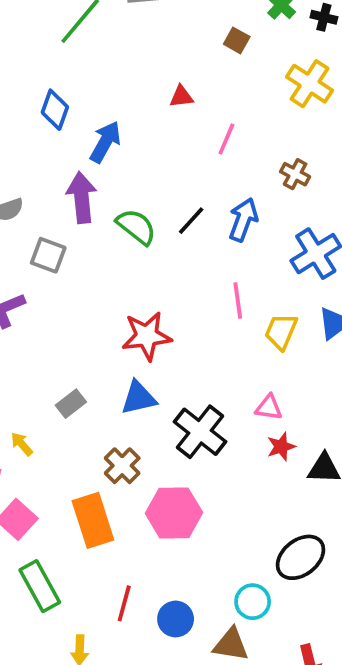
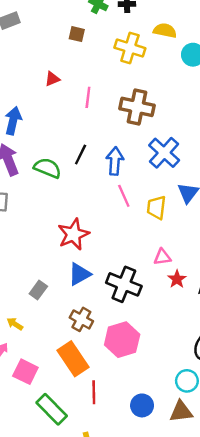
brown cross: (295, 174) -> (137, 107), size x1.8
blue arrow: (243, 220) -> (115, 161), moved
red line: (124, 603) -> (94, 392), moved

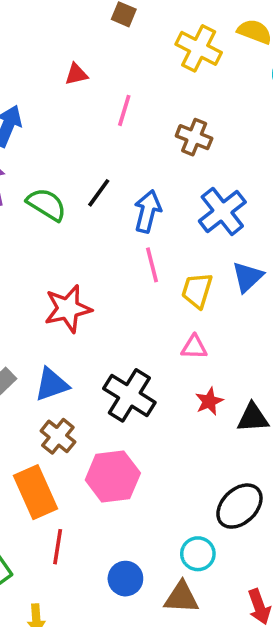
brown cross: (137, 107) -> (194, 137), size x0.7
pink triangle: (162, 257) -> (194, 347), moved
blue triangle: (79, 274) -> (52, 384), moved

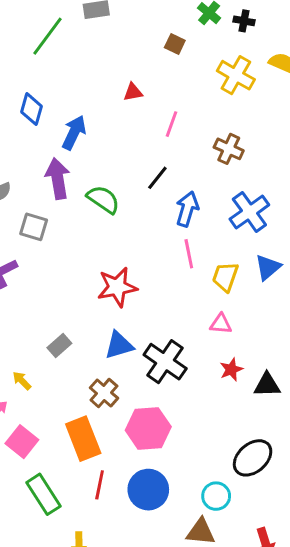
black line: (99, 193) -> (157, 178), moved
blue triangle: (52, 384) -> (119, 345), moved
blue circle: (125, 579) -> (148, 490), moved, size x1.4

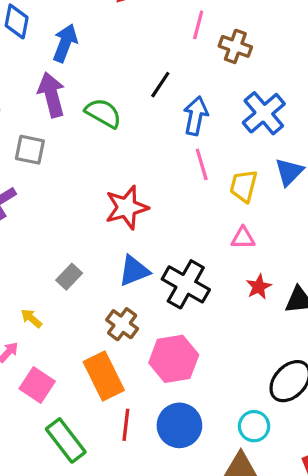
pink line: (172, 124) -> (198, 25), moved

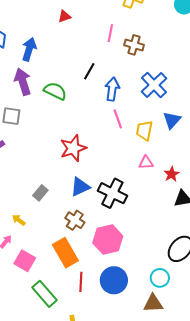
red star: (259, 287) -> (172, 174), moved

